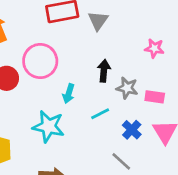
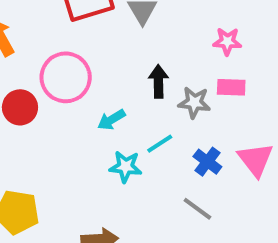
cyan arrow: (69, 94) -> (111, 120), turned 48
pink rectangle: (155, 97) -> (231, 87), moved
cyan star: (48, 126) -> (126, 167), moved, size x0.7

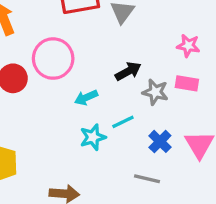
black arrow: (158, 81) -> (128, 71), turned 55
cyan star: (126, 167) -> (93, 137), turned -30
gray line: (197, 209) -> (147, 179), turned -30

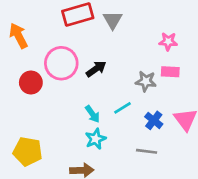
black arrow: (128, 71) -> (96, 69), moved
cyan arrow: (86, 98) -> (92, 114), moved, turned -96
cyan star: (93, 137) -> (96, 139), moved

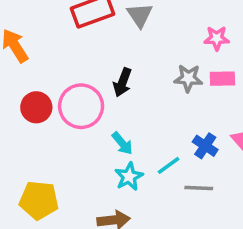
pink circle: (61, 63) -> (81, 106), moved
black arrow: (96, 69) -> (122, 82), turned 150
gray star: (146, 81) -> (188, 78), moved
cyan line: (122, 108) -> (169, 165), moved

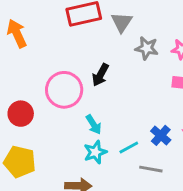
gray star: (188, 78) -> (147, 48), moved
red circle: (36, 107) -> (21, 114), moved

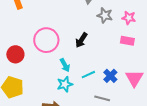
black arrow: (100, 75) -> (81, 40), moved
cyan line: (129, 147) -> (88, 75), moved

